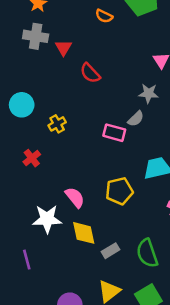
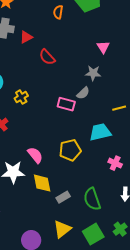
orange semicircle: (104, 16) -> (58, 12), turned 72
red triangle: (63, 48) -> (26, 37), turned 32

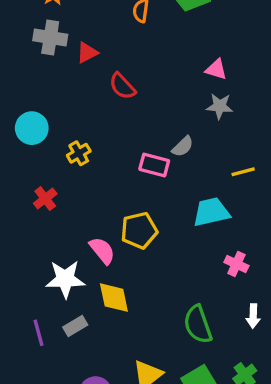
pink triangle: (103, 47) -> (216, 69), turned -40
gray star: (93, 73) -> (220, 106), moved
yellow pentagon: (70, 150) -> (139, 230), moved
gray rectangle: (63, 197) -> (75, 326), moved

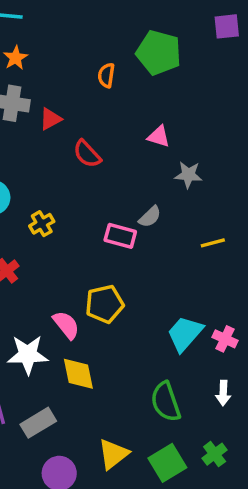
pink triangle: (216, 69) -> (159, 136), moved
cyan trapezoid: (211, 212) -> (185, 334), moved, turned -36
pink cross: (236, 264) -> (225, 339), moved
gray rectangle: (75, 326) -> (38, 423), moved, size x1.4

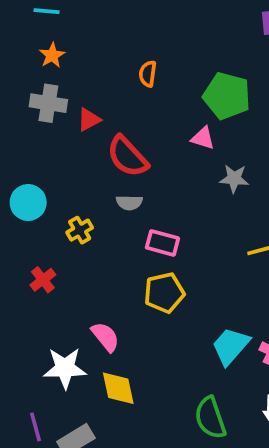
green pentagon: (159, 53) -> (227, 96), moved
red semicircle: (87, 154) -> (127, 157), size x1.4
gray semicircle: (150, 217) -> (129, 203), moved, turned 45
yellow pentagon: (105, 304) -> (164, 293), moved

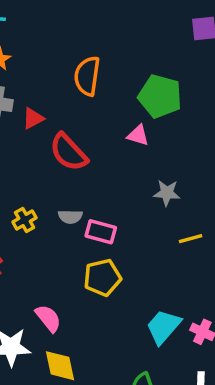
orange semicircle: (148, 74) -> (87, 76), size x1.6
gray star: (234, 179) -> (167, 193), moved
gray semicircle: (129, 203) -> (70, 217), moved

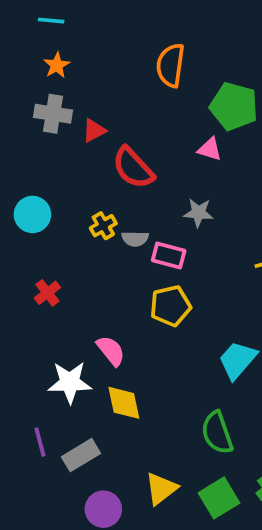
orange semicircle: (87, 76) -> (170, 65), moved
gray star: (167, 193) -> (198, 213), moved
yellow cross: (25, 220) -> (103, 226), moved

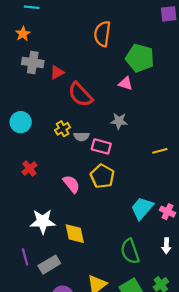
orange star: (57, 65) -> (23, 34), moved
yellow pentagon: (170, 306) -> (102, 176), turned -30
pink semicircle: (111, 351) -> (71, 184), moved

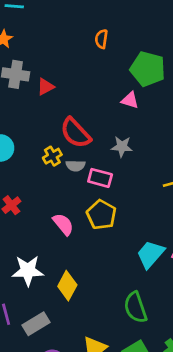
orange semicircle: (102, 34) -> (101, 39), size x0.6
red semicircle: (80, 95) -> (76, 133), moved
yellow diamond: (75, 234) -> (67, 286), turned 40

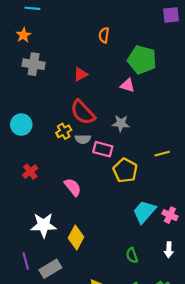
red triangle: (46, 87) -> (80, 74), moved
yellow pentagon: (101, 215) -> (125, 170), moved
green semicircle: (135, 307) -> (132, 255), size x0.6

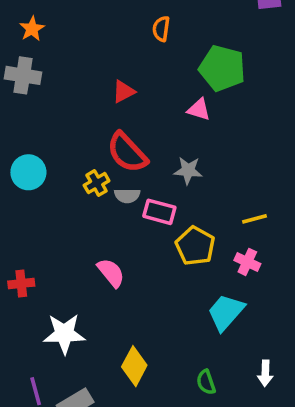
gray cross: (34, 64) -> (23, 75), moved
red cross: (30, 172) -> (21, 284), moved, turned 32
pink cross: (170, 215) -> (247, 262), moved
yellow diamond: (76, 237) -> (134, 366), moved

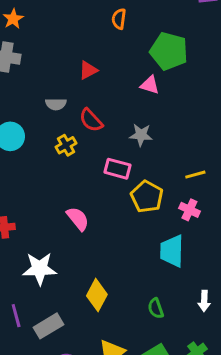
red semicircle: (127, 153) -> (91, 120), size x0.7
gray semicircle: (127, 196) -> (56, 104), moved
cyan trapezoid: (226, 312) -> (172, 251), turned -40

